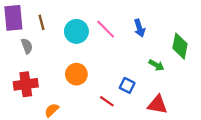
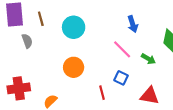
pink line: (106, 29) -> (122, 49), moved
red cross: (26, 84) -> (19, 88), moved
red line: (107, 101) -> (102, 93), turned 40

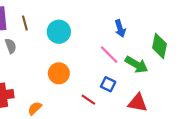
green arrow: (148, 59) -> (137, 65), size x1.5
red line: (102, 93) -> (88, 100), turned -40

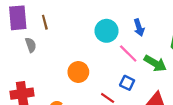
cyan circle: (59, 32) -> (107, 31), moved

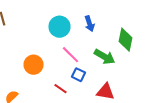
pink line: (128, 54) -> (71, 55), moved

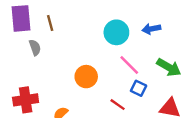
blue arrow: (90, 24) -> (151, 29), turned 98

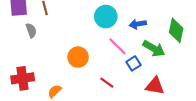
blue arrow: (151, 29) -> (138, 24), moved
blue square: (139, 88) -> (133, 63), moved, turned 32

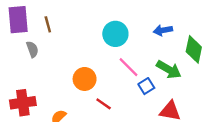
blue arrow: (138, 24) -> (163, 30), moved
red line: (107, 83) -> (104, 104), moved

